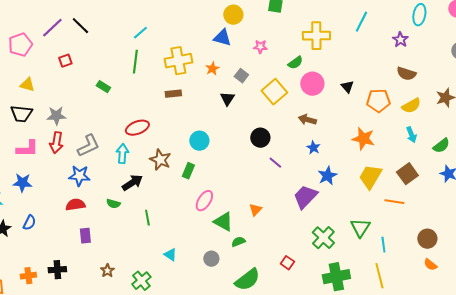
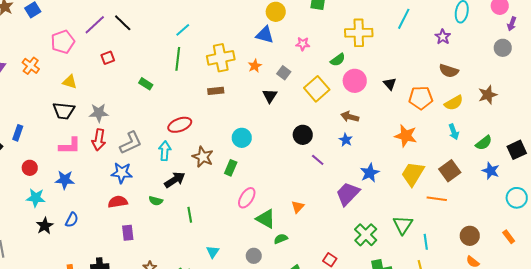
blue star: (313, 148) -> (346, 140), moved
cyan triangle: (170, 255) -> (213, 252), turned 32

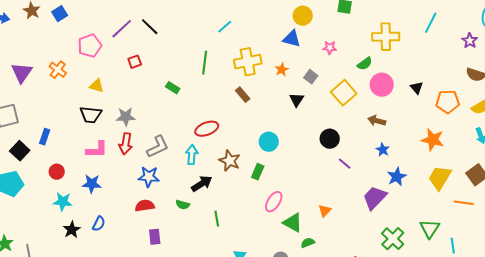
cyan line: (183, 30) -> (225, 27), moved
brown rectangle: (216, 91) -> (243, 95), turned 56
blue star: (346, 140) -> (383, 150), moved

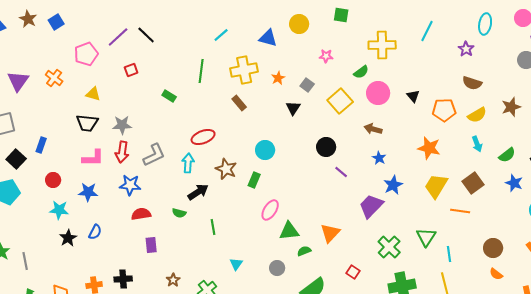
blue triangle: (292, 39) -> (268, 38), moved
blue star: (149, 177) -> (130, 185), moved
orange triangle: (325, 211) -> (330, 233), moved, size x1.5
green triangle: (293, 223) -> (289, 231), turned -35

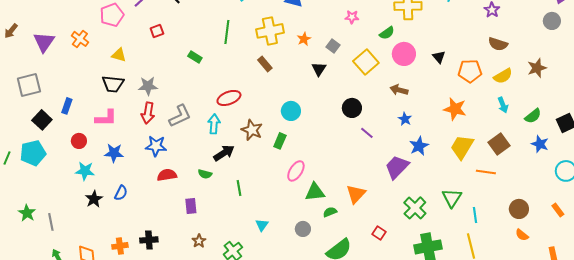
pink L-shape: (93, 158) -> (106, 118), moved
purple rectangle: (151, 245) -> (191, 206), moved

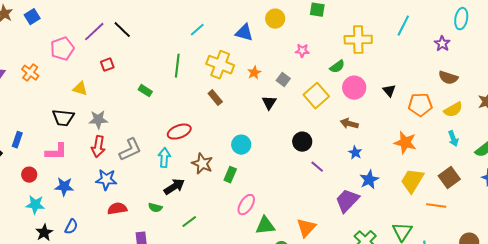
yellow cross: (270, 31) -> (220, 65), turned 32
yellow triangle: (119, 55) -> (80, 89), moved
green line: (239, 188) -> (189, 222), turned 63

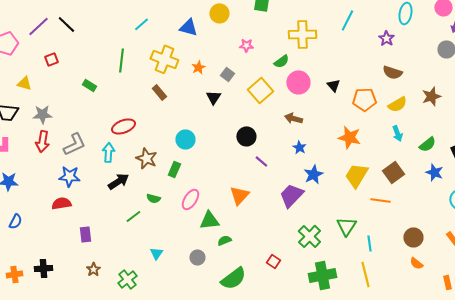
blue star: (106, 180) -> (69, 176), moved
green semicircle: (155, 208) -> (153, 198), moved
orange triangle: (306, 228) -> (239, 195), moved

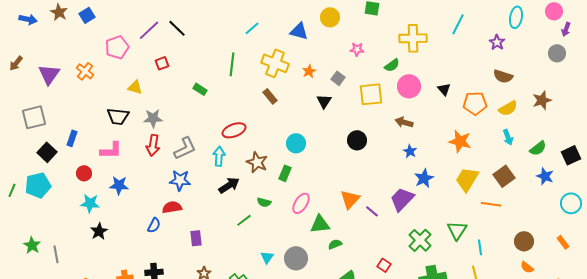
yellow square: (260, 90) -> (371, 94), turned 35
purple line: (261, 161) -> (372, 211), moved
blue semicircle: (15, 221) -> (154, 225), moved
gray circle: (197, 257) -> (296, 258), moved, size x1.5

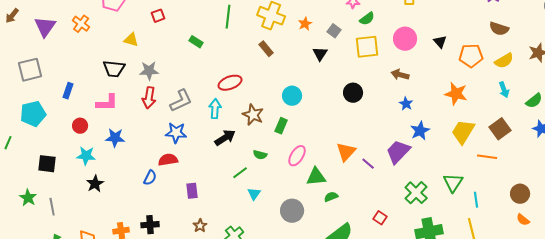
green semicircle: (392, 65) -> (367, 19), moved
black square: (47, 152) -> (47, 164), moved, turned -36
cyan pentagon: (38, 185) -> (33, 114), moved
cyan triangle: (267, 257) -> (254, 194), moved

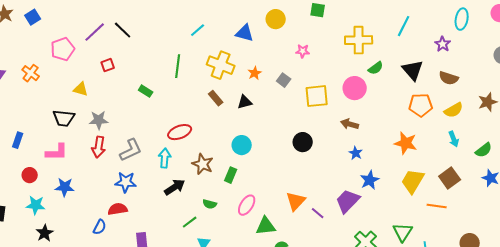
green semicircle: (367, 19) -> (376, 68), moved
black triangle: (440, 42) -> (413, 70), moved, size x1.6
black triangle: (320, 54) -> (245, 102), moved, turned 42

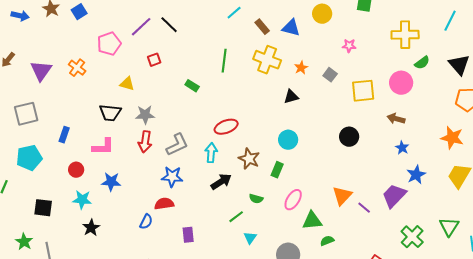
cyan line: (198, 30) -> (234, 13), moved
brown rectangle: (216, 98) -> (262, 27), moved

